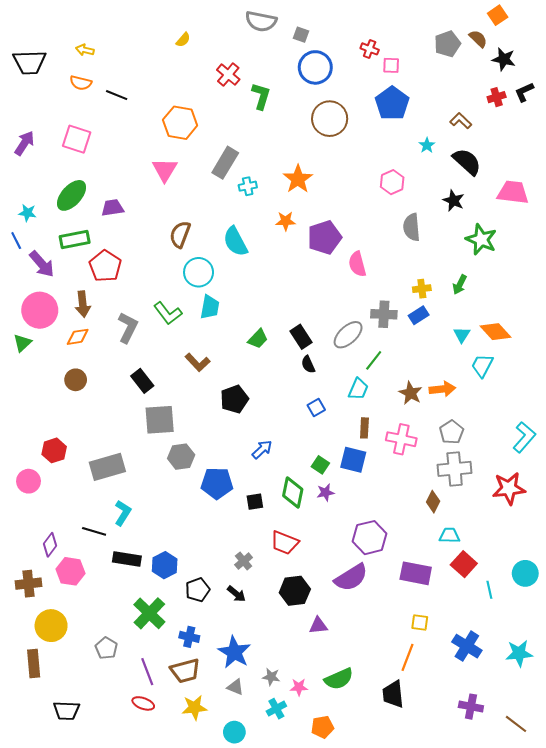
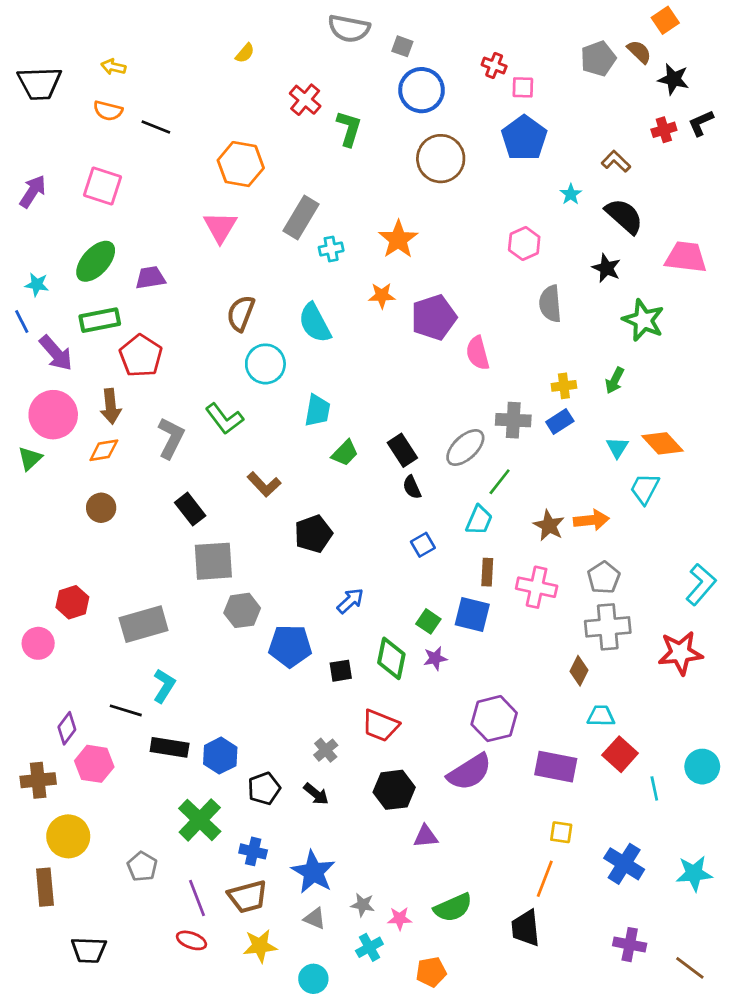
cyan trapezoid: (210, 307) -> (317, 411), moved

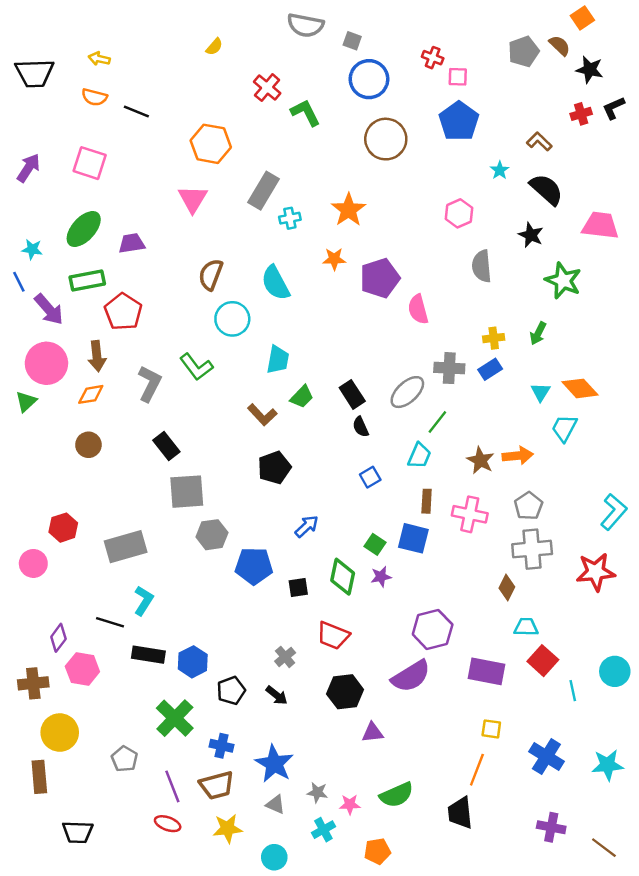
green L-shape: (349, 128) -> (305, 113), turned -44
brown L-shape: (264, 484) -> (262, 415), moved

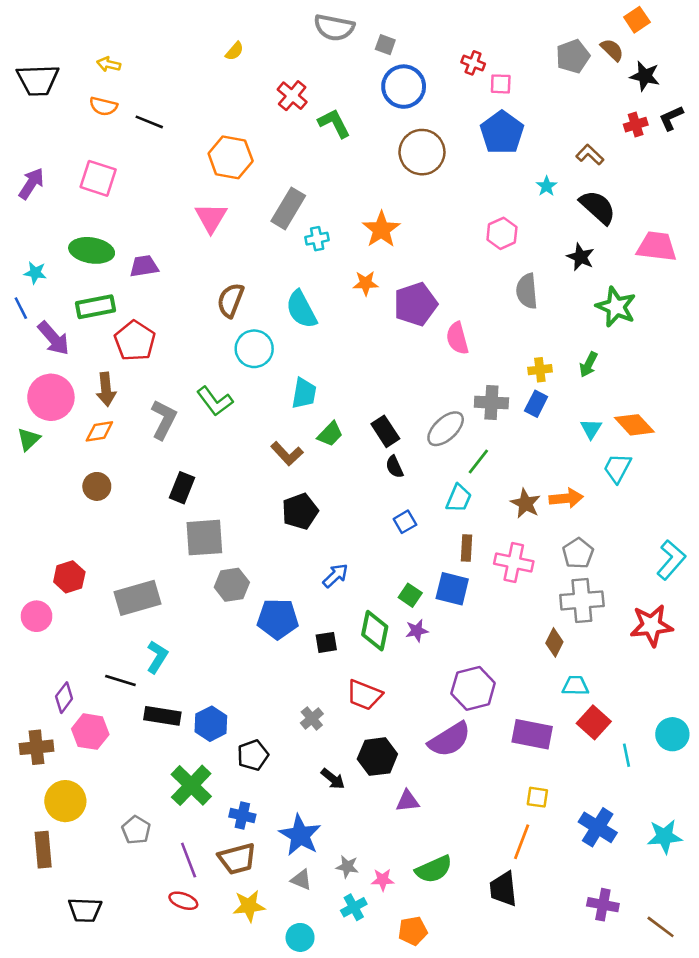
green ellipse: (84, 229) -> (92, 250), turned 57
blue rectangle: (490, 369) -> (536, 404), turned -30
black rectangle: (166, 446) -> (182, 488), turned 60
black arrow: (277, 695) -> (333, 779), moved

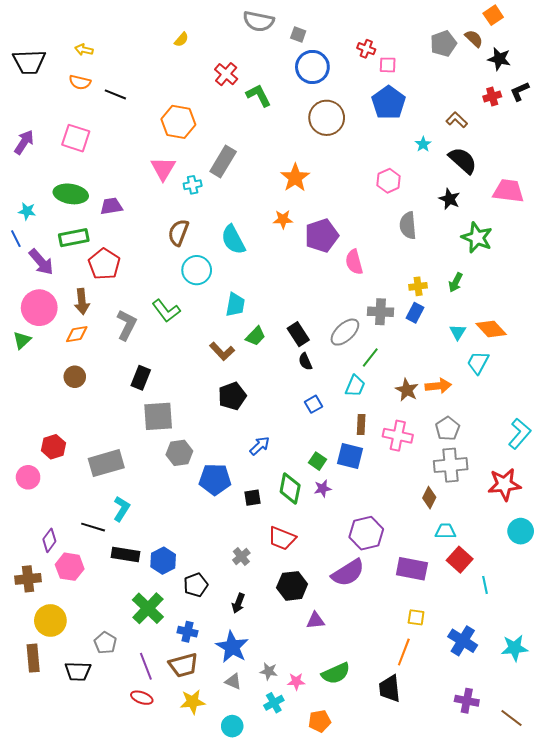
cyan cross: (317, 239) -> (193, 185), moved
cyan circle: (672, 734) -> (521, 531), moved
black arrow: (333, 779) -> (238, 603), moved, turned 72
black trapezoid: (85, 910) -> (78, 671), moved

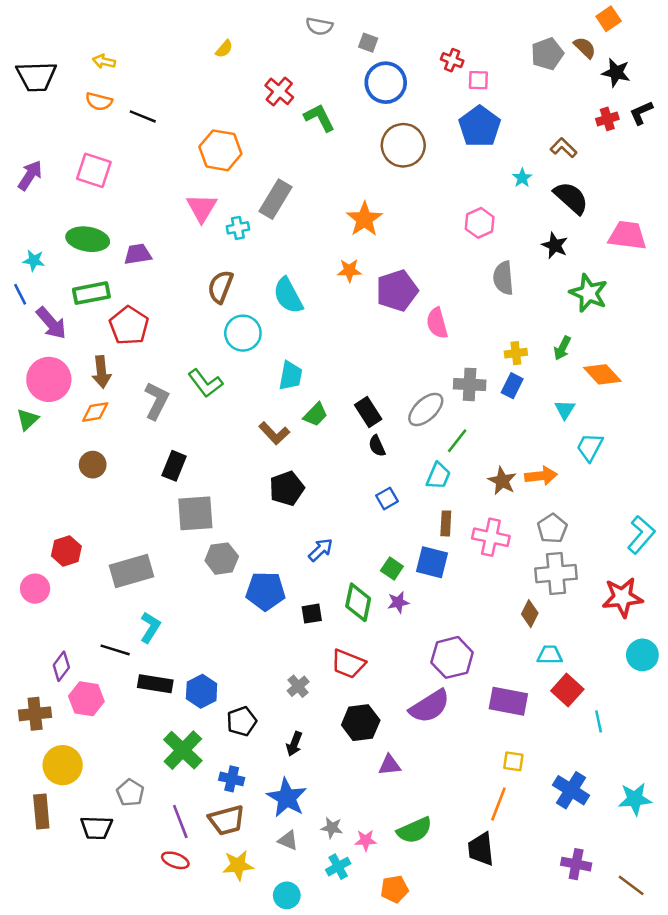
gray semicircle: (259, 21) -> (319, 26), size x0.7
orange diamond: (491, 329) -> (602, 374), moved

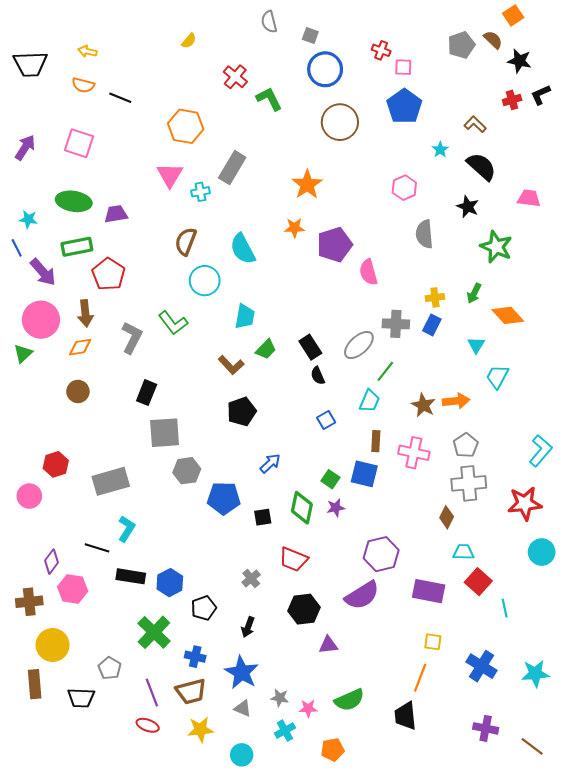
gray semicircle: (319, 26) -> (269, 22), turned 65
pink trapezoid: (627, 235) -> (529, 198), size x0.7

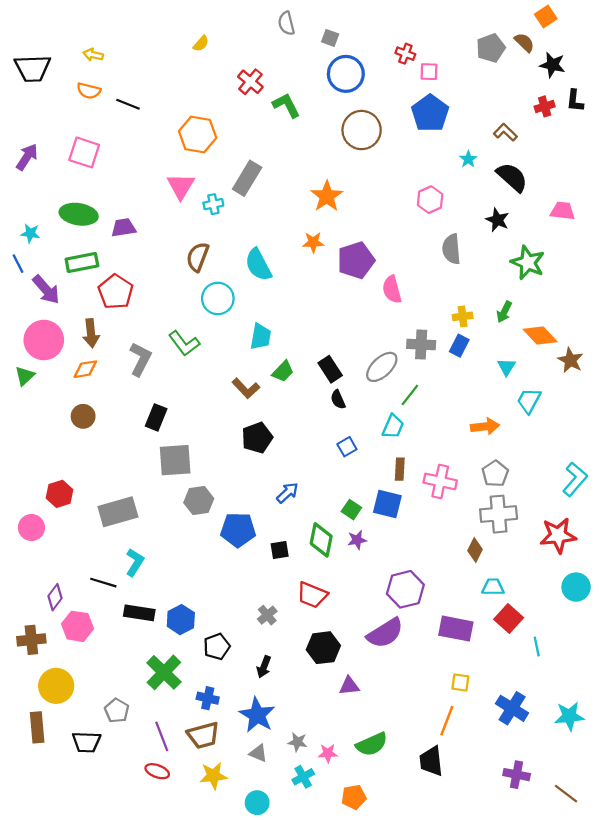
black L-shape: (541, 95) -> (575, 101), turned -60
brown star: (423, 405) -> (570, 360), moved

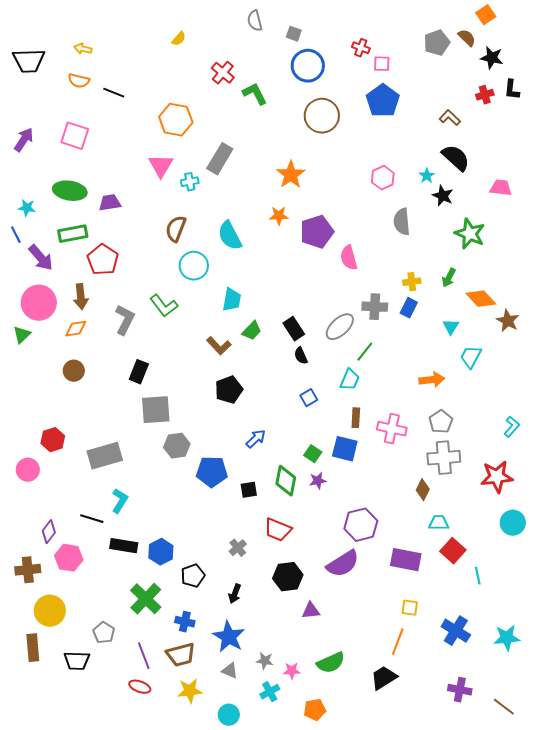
cyan star: (468, 159) -> (427, 176), moved
cyan L-shape: (575, 479) -> (512, 427), size x0.7
black trapezoid: (431, 761) -> (384, 678), turned 64

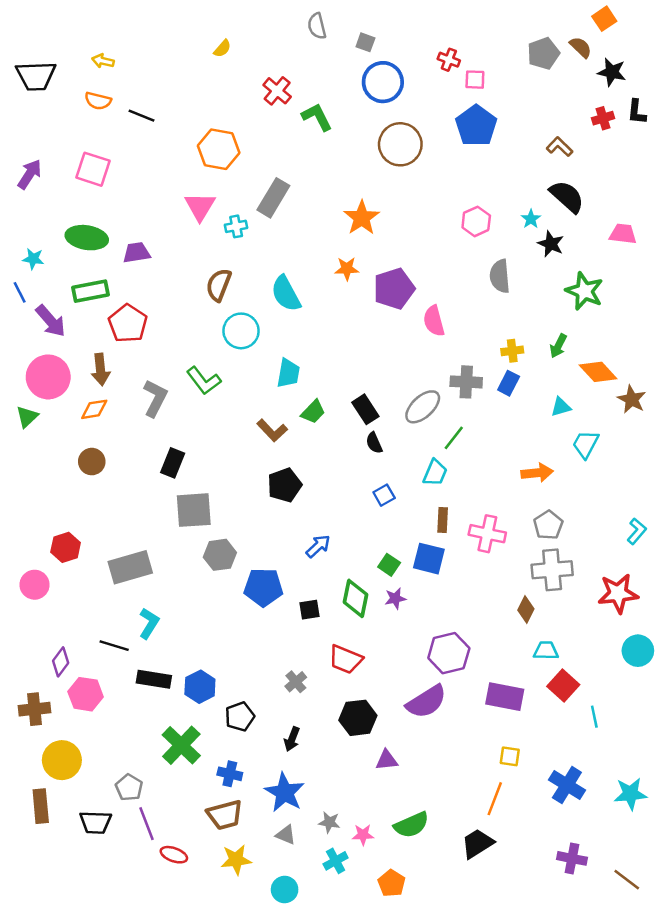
cyan triangle: (451, 327) -> (561, 407), turned 42
purple line: (144, 656) -> (146, 824), moved
orange pentagon: (315, 710) -> (392, 883), turned -30

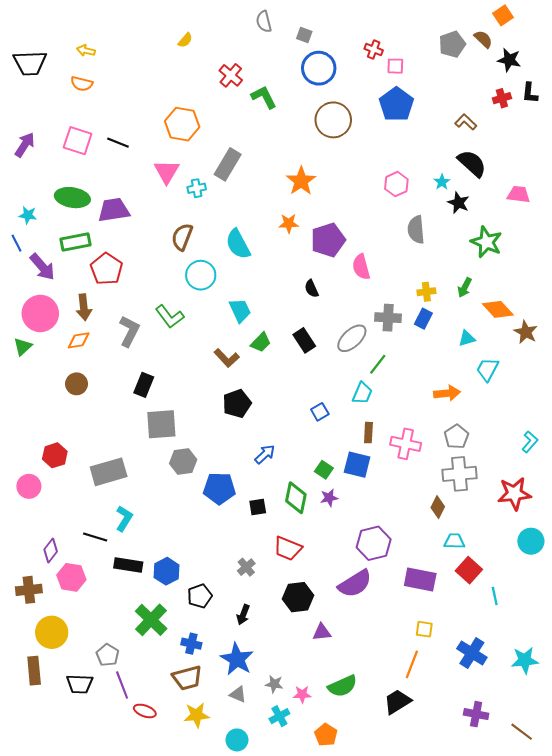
black line: (142, 116) -> (118, 143), moved
purple trapezoid: (137, 253) -> (114, 210), size x1.4
cyan trapezoid: (288, 373) -> (240, 310), turned -35
black semicircle: (374, 443) -> (311, 289), moved

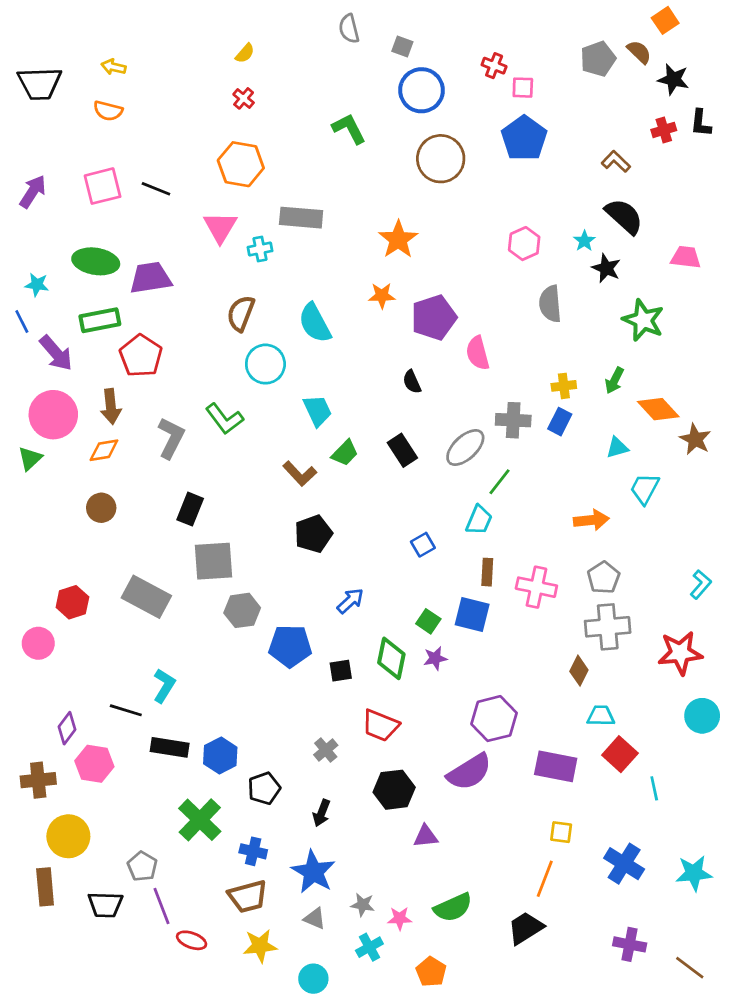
red cross: (231, 75) -> (244, 98), moved, size x0.7
pink square: (78, 141) -> (103, 186), turned -32
gray rectangle: (228, 164) -> (301, 218), turned 64
gray rectangle: (109, 472) -> (146, 597), moved, turned 44

